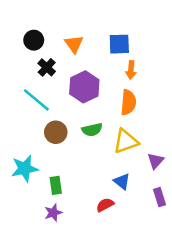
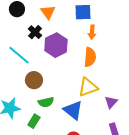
black cross: (47, 67) -> (35, 32), moved
green semicircle: (92, 130) -> (46, 102), moved
blue triangle: (122, 181) -> (73, 110), moved, size x1.5
green rectangle: (56, 185) -> (34, 121), turned 40

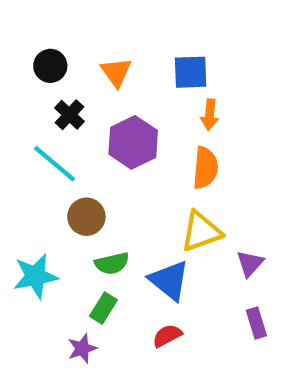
black cross: (35, 32) -> (69, 115), moved
green rectangle: (34, 121) -> (103, 308), moved

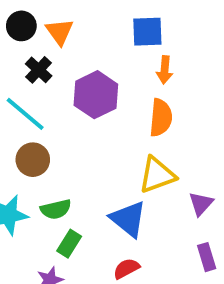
orange triangle: (116, 72) -> (60, 32), moved
brown circle: (86, 217) -> (33, 160), moved
green semicircle: (112, 263) -> (56, 209), moved

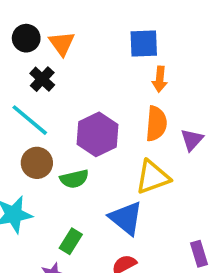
purple hexagon: (96, 95) -> (97, 134), moved
purple triangle: (201, 204) -> (192, 140), moved
green semicircle: (56, 209) -> (74, 179), moved

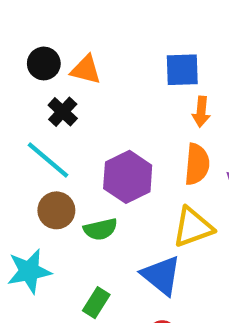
orange triangle: (62, 43) -> (86, 70), turned -40

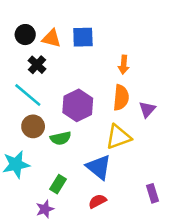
blue square: (182, 70) -> (83, 37), moved

